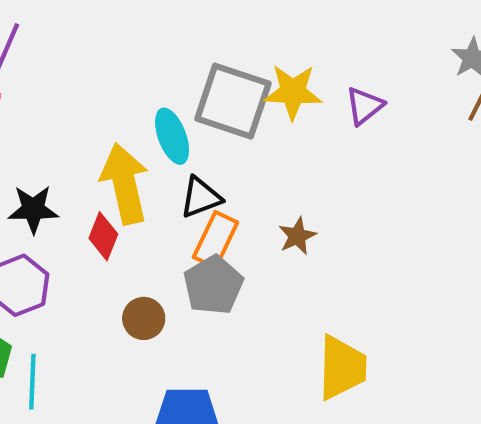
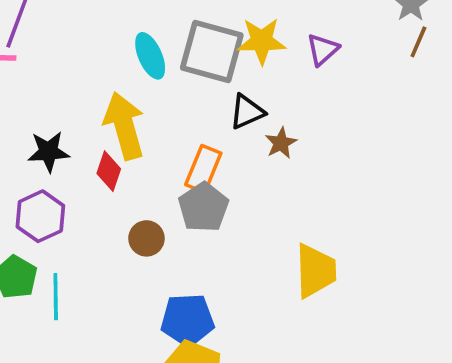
cyan ellipse: (172, 136) -> (150, 56), moved
black triangle: (201, 197) -> (247, 112), moved
brown star: (297, 236) -> (281, 143), moved

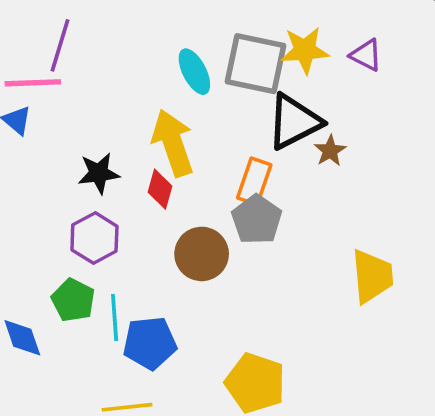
purple triangle: (323, 50) -> (366, 55), turned -48
black triangle: (247, 112) -> (294, 122), size x1.6
brown circle: (146, 238) -> (202, 254), size x1.5
blue pentagon: (187, 320) -> (150, 343), moved

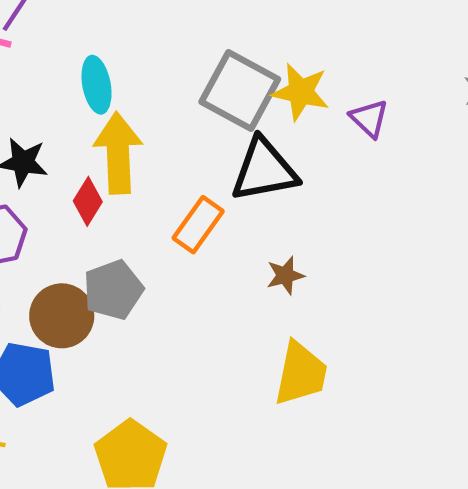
cyan ellipse: (194, 72) -> (97, 85), moved
brown star: (330, 151) -> (285, 275), moved
gray pentagon: (257, 219) -> (113, 290), moved
brown circle: (202, 254) -> (62, 316), moved

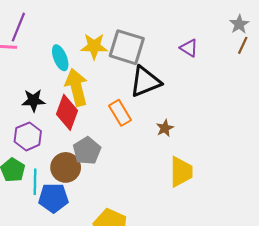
yellow star: (301, 92) -> (94, 46), moved
red diamond: (88, 201) -> (67, 112), size x1.6
orange rectangle: (198, 225) -> (120, 113), turned -55

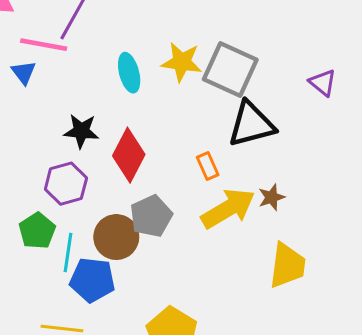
yellow arrow: (76, 87) -> (228, 208), moved, turned 66
orange rectangle: (120, 113) -> (208, 166), size x0.7

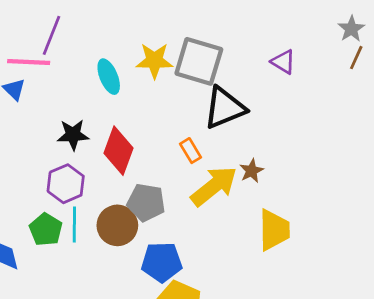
gray pentagon: (151, 216) -> (146, 202), turned -30
cyan line: (68, 252) -> (74, 225), moved
blue pentagon: (92, 280) -> (162, 262), moved

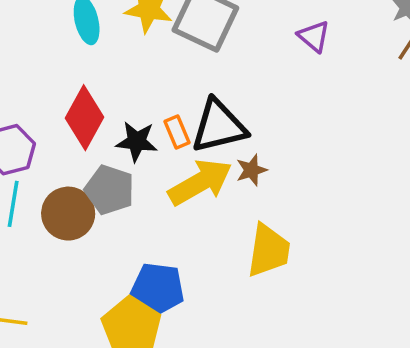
black triangle: (225, 108) -> (219, 126), moved
black star: (73, 135) -> (137, 141), moved
blue pentagon: (162, 262) -> (158, 289), moved

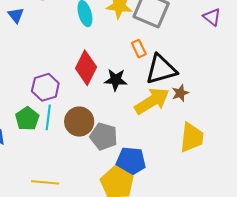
orange rectangle: (177, 132) -> (139, 49), moved
gray pentagon: (110, 190) -> (104, 136), moved

